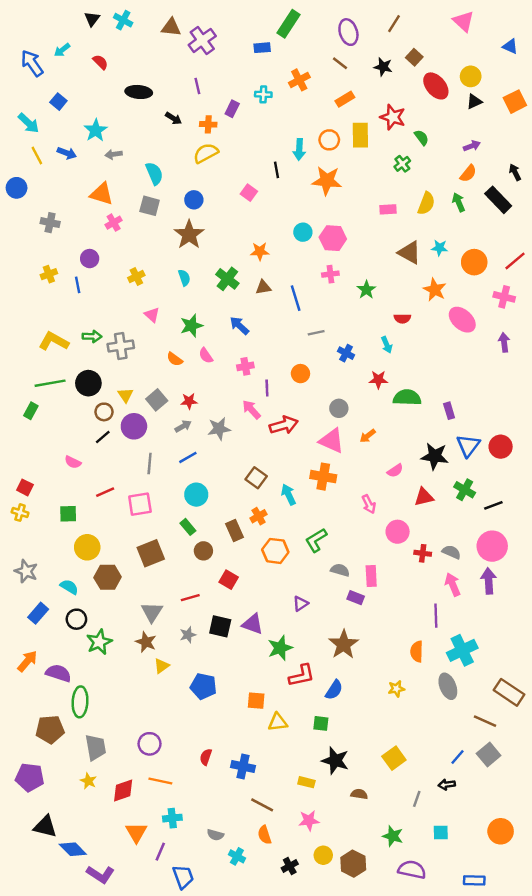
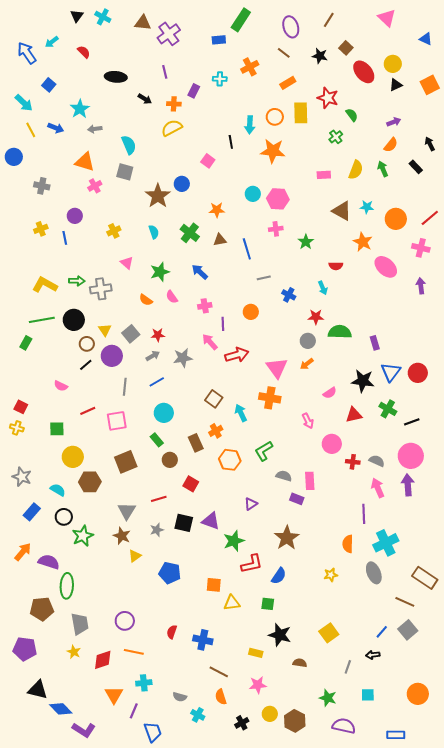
blue circle: (194, 200) -> (182, 184), moved
black rectangle: (498, 200) -> (416, 167), size x0.6
gray circle: (339, 408) -> (308, 341), moved
pink triangle: (332, 441) -> (277, 368), turned 30

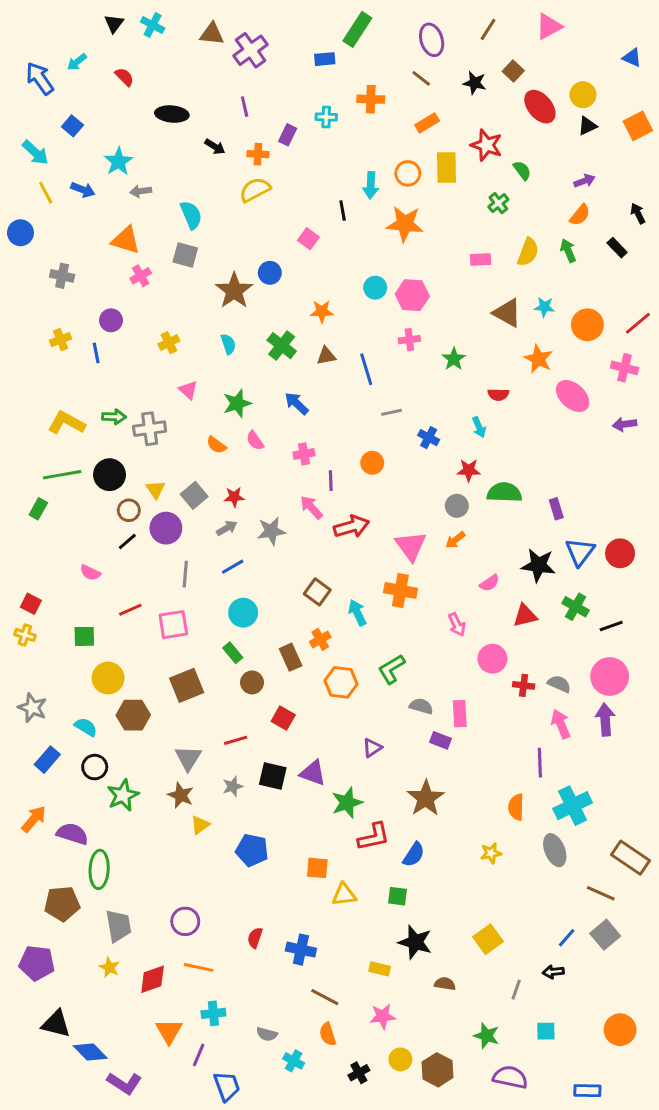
pink triangle: (387, 18) -> (549, 26), moved, turned 48
orange cross: (250, 67) -> (371, 99), turned 30
purple arrow: (421, 286) -> (625, 424), turned -91

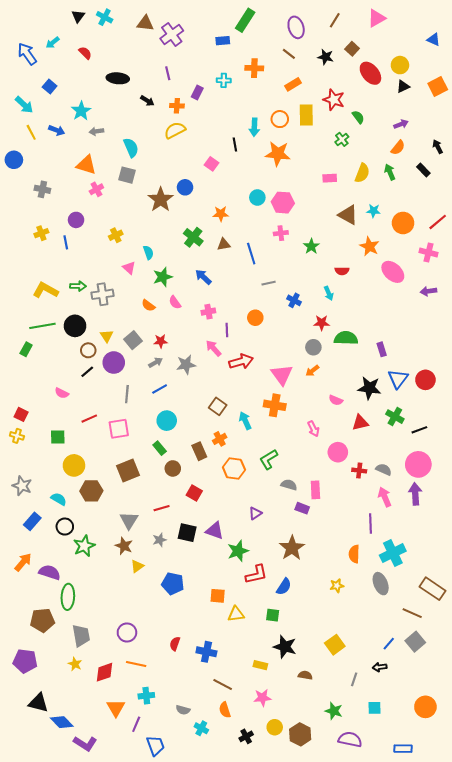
cyan semicircle: (228, 344) -> (148, 253), moved
pink semicircle: (489, 583) -> (336, 400), turned 56

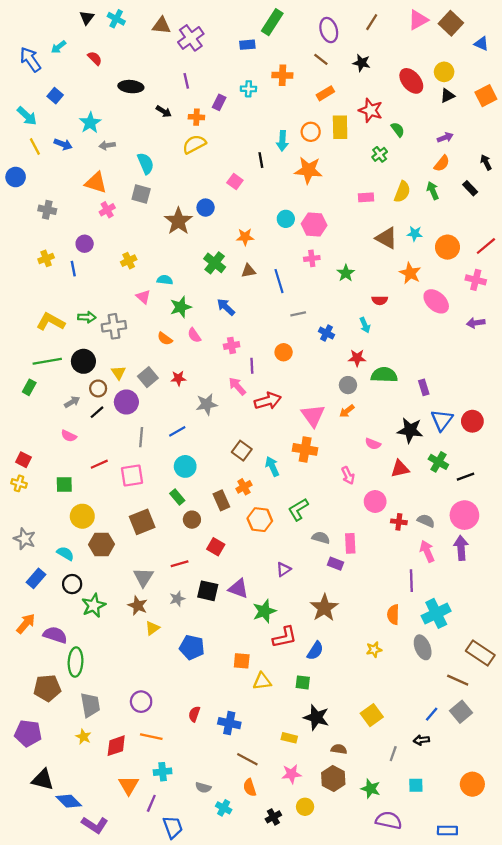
brown square: (352, 49) -> (451, 23), moved, size x1.5
cyan semicircle: (148, 253) -> (165, 280), turned -64
gray arrow: (155, 363) -> (72, 402), moved
brown hexagon: (300, 734) -> (333, 778), moved

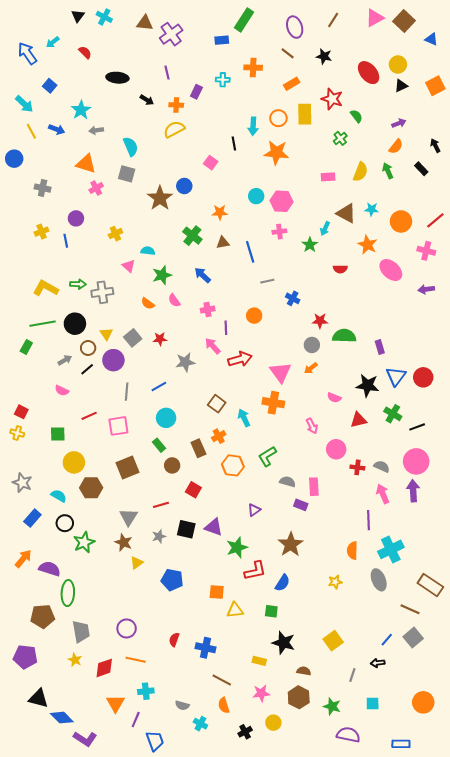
cyan arrow: (365, 325) -> (325, 229), moved, turned 48

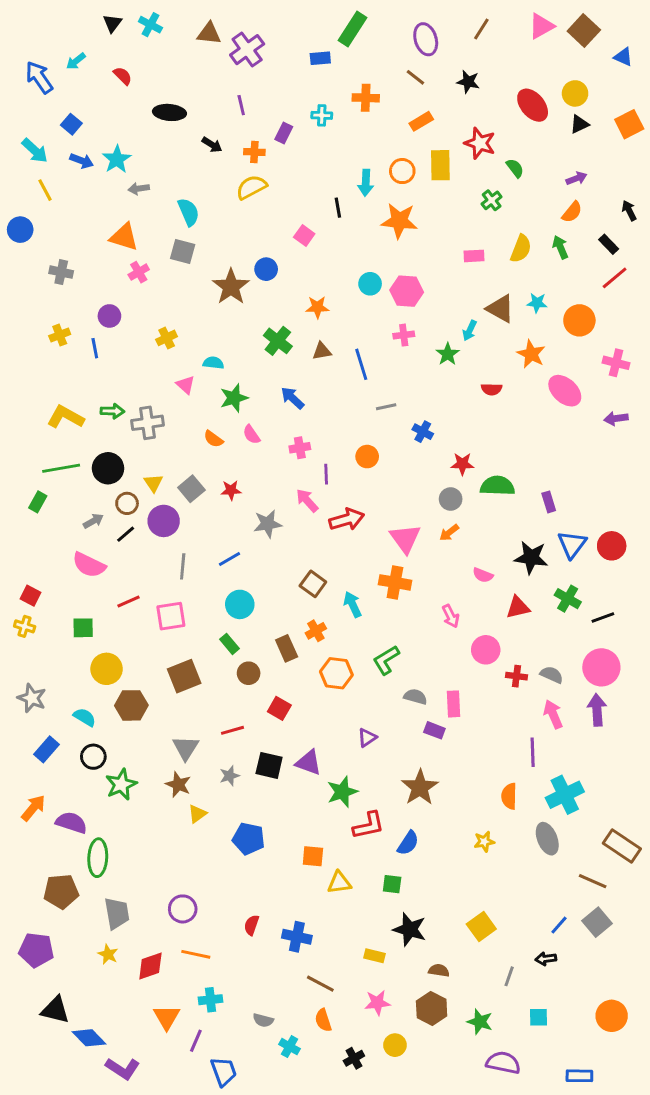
blue arrow: (57, 129) -> (82, 161), moved
red line: (435, 220) -> (615, 278), moved
pink semicircle: (62, 391) -> (89, 565), size x1.6

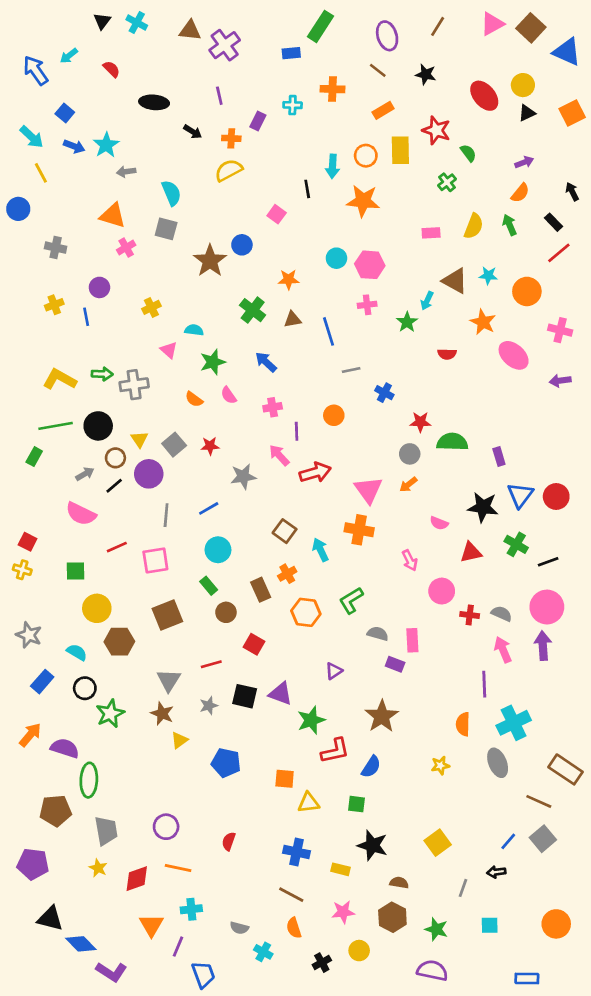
blue triangle: (623, 57) -> (567, 52), size x1.6
blue cross: (297, 937) -> (297, 852), moved
purple semicircle: (503, 1063) -> (432, 971), moved

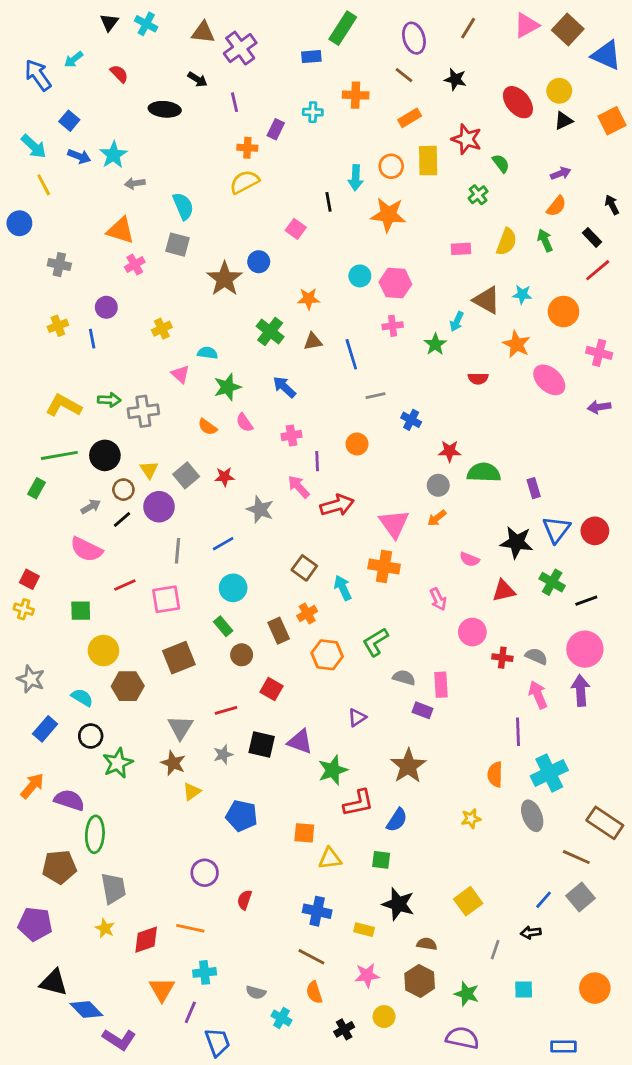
black arrow: (193, 132) -> (197, 79), moved
gray star: (243, 477) -> (260, 510), turned 30
purple circle: (166, 827) -> (205, 873), moved

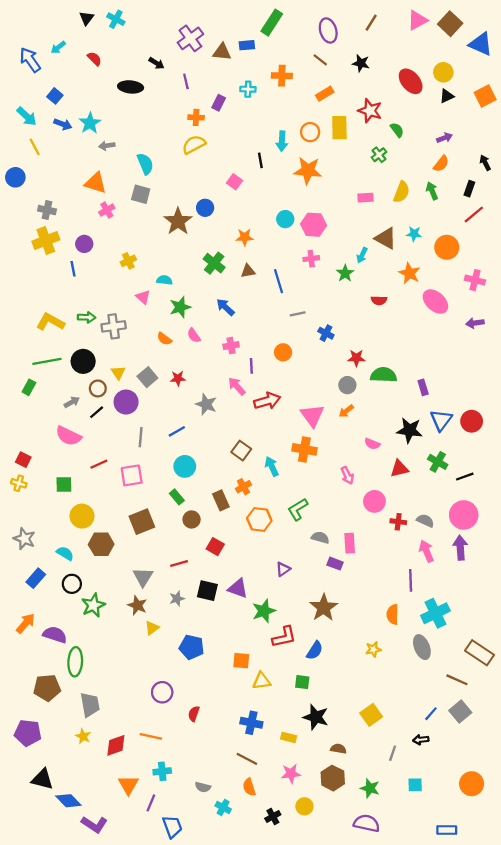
brown triangle: (203, 32) -> (222, 52), moved
black rectangle: (592, 237) -> (469, 189), turned 63
yellow cross: (58, 326) -> (46, 241), moved, size x1.6

